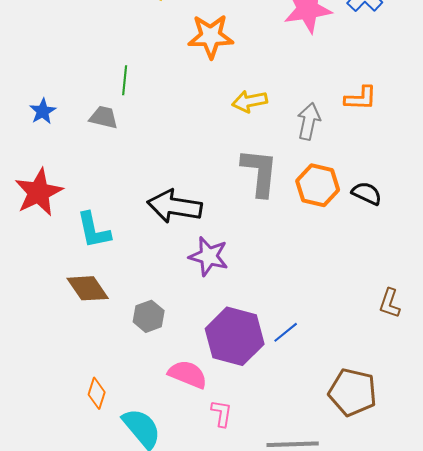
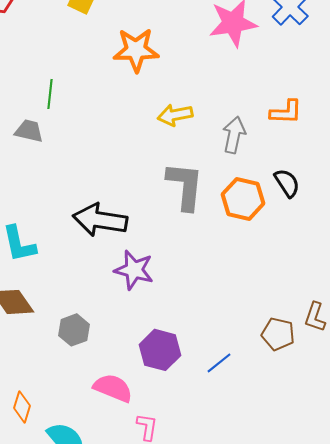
black semicircle: (367, 193) -> (287, 183), moved, turned 32
blue line: (286, 332) -> (219, 363), moved
purple hexagon: (235, 336) -> (160, 350), size x0.7
brown pentagon: (353, 392) -> (278, 334), moved, size x0.7

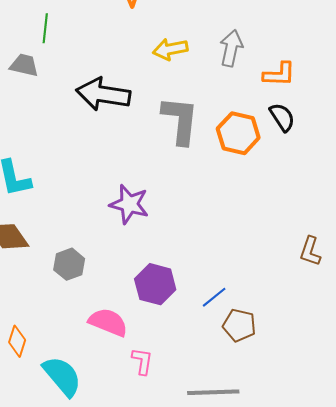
orange L-shape: (286, 112) -> (279, 74), moved
gray arrow: (234, 135) -> (231, 48), moved
black arrow: (100, 220) -> (103, 94), moved
brown pentagon: (278, 334) -> (239, 325), moved

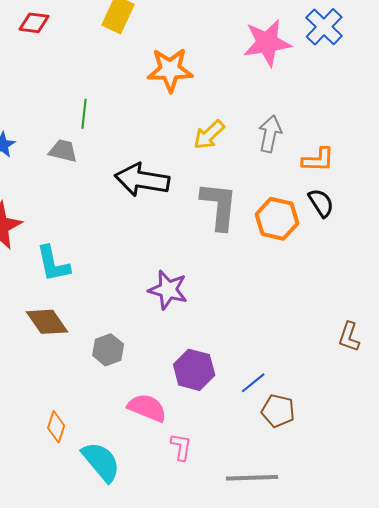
yellow arrow: (170, 49) -> (209, 135), turned -32

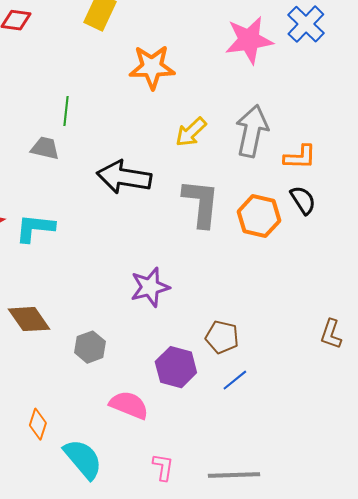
gray arrow: (270, 134) -> (252, 131), size x1.4
cyan L-shape: (53, 264) -> (35, 228), moved, turned 108
purple star: (168, 290) -> (150, 287), turned -30
brown pentagon: (278, 411) -> (222, 337), moved
pink L-shape: (181, 447) -> (163, 467), moved

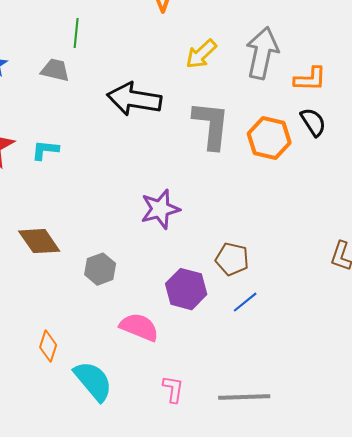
cyan L-shape: (35, 228) -> (45, 150), size x0.7

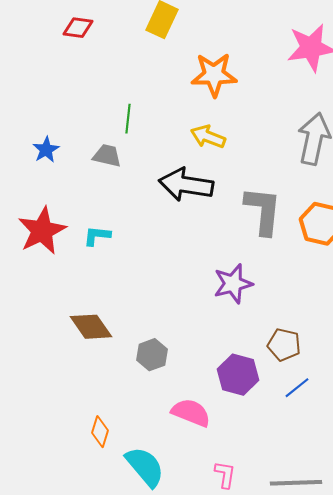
yellow arrow: (201, 54) -> (208, 137), moved, turned 64
purple star: (160, 209) -> (233, 284), moved

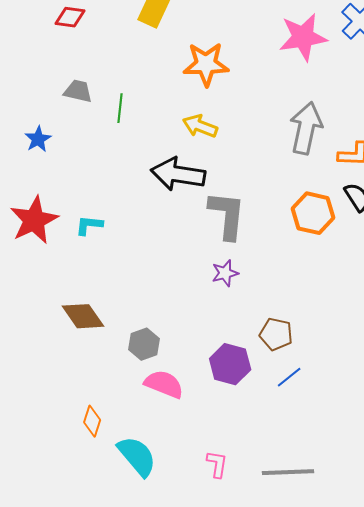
gray trapezoid: (107, 156) -> (78, 91), moved
gray L-shape: (263, 211) -> (227, 215), moved
purple star: (233, 284) -> (225, 273), size x0.7
pink semicircle: (191, 413) -> (164, 384), moved

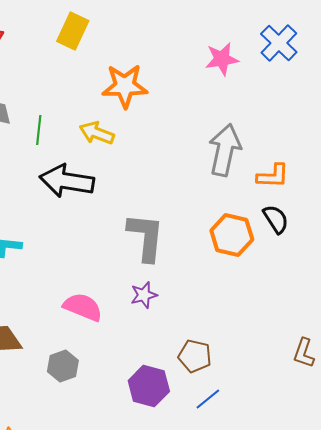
pink star: (303, 37) -> (222, 59), size x0.7
yellow arrow: (200, 126) -> (97, 133), moved
black arrow: (178, 174) -> (67, 181), moved
pink semicircle: (164, 384) -> (83, 307), moved

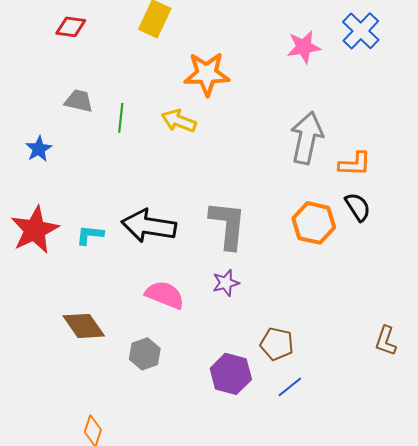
black arrow: (67, 181) -> (149, 226), moved

